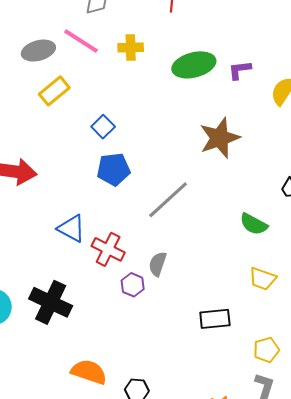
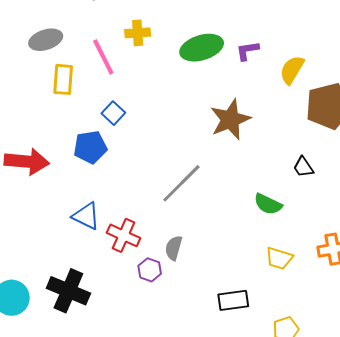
pink line: (81, 41) -> (103, 57), moved, turned 33
yellow rectangle: (54, 91) -> (63, 79), turned -44
blue pentagon: (114, 169) -> (90, 147), moved

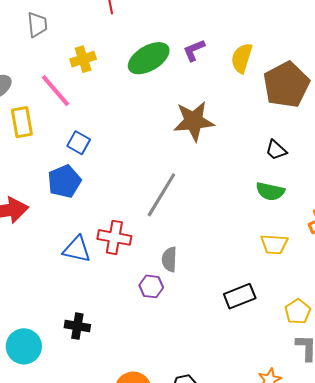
brown star: (230, 119) -> (194, 121), turned 30
green semicircle: (268, 204) -> (270, 191), moved
red cross: (124, 235) -> (114, 237), moved
black cross: (68, 291) -> (77, 326), size x0.6

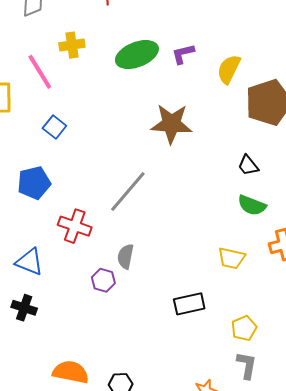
blue pentagon: (64, 181) -> (34, 183), moved
green semicircle: (270, 191) -> (252, 205), moved
blue triangle: (77, 249) -> (29, 262), moved

